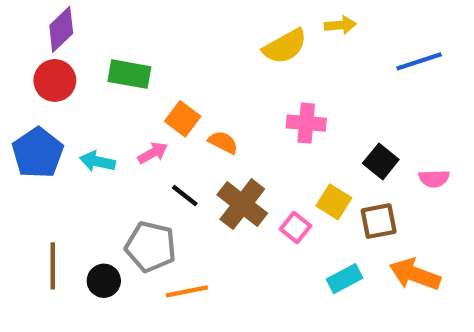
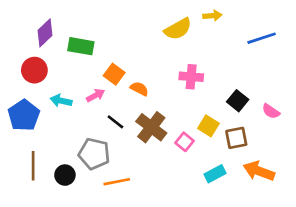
purple diamond: (61, 29) -> (45, 33), moved
red circle: (55, 80) -> (34, 70), moved
blue pentagon: (38, 153) -> (24, 115), moved
pink semicircle: (434, 178) -> (271, 111), turned 36

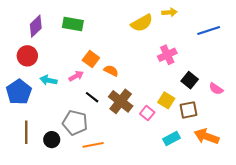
green rectangle: (81, 46) -> (73, 24), moved
pink cross: (191, 77) -> (167, 55), moved, turned -30

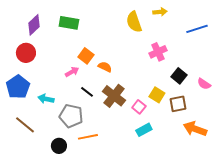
yellow semicircle: (142, 23) -> (134, 22), turned 100
cyan arrow: (49, 80) -> (46, 99), moved
brown line: (26, 132) -> (25, 125), turned -50
cyan rectangle: (172, 139) -> (144, 130), moved
black circle: (52, 140) -> (59, 146), moved

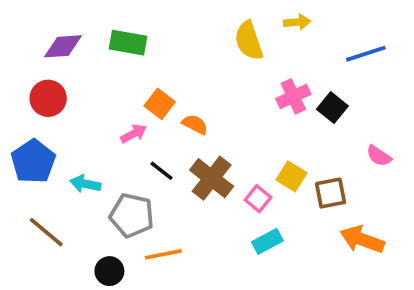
purple diamond: (34, 25) -> (63, 46), turned 40
black square: (179, 76) -> (332, 108), moved

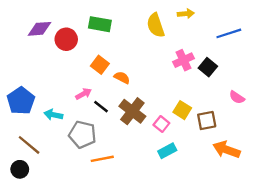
green rectangle: (128, 43) -> (100, 24), moved
red circle: (48, 98) -> (66, 39), moved
pink arrow: (134, 134) -> (84, 94), moved
black circle: (109, 271) -> (20, 169), moved

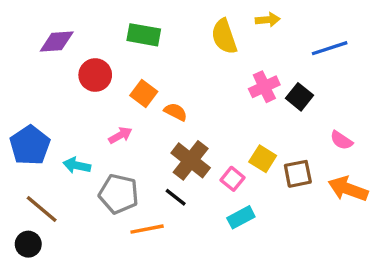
red circle: (66, 39) -> (95, 75), moved
black line: (101, 107) -> (176, 197), moved
orange arrow: (226, 150) -> (348, 189), moved

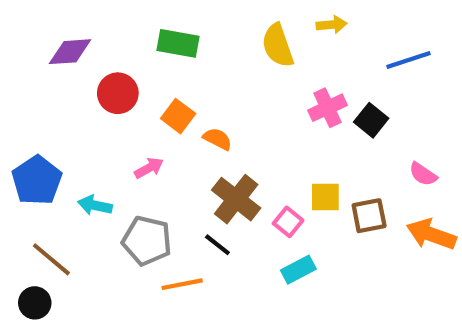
yellow square: (263, 159) -> (325, 197), turned -32

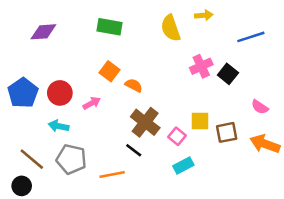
red circle: (118, 93) -> (60, 93), moved
blue pentagon: (37, 180) -> (23, 93), moved
gray pentagon: (147, 241) -> (71, 159), moved

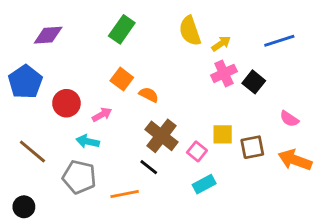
yellow arrow: (204, 15) -> (221, 44), moved, turned -30
green rectangle: (110, 27) -> (122, 29), turned -65
blue pentagon: (23, 93) -> (25, 82), moved
cyan arrow: (59, 126) -> (88, 142), moved
brown line: (32, 159) -> (32, 151), moved

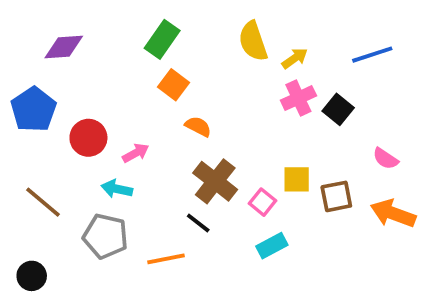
orange square: (122, 79) -> (174, 85), moved

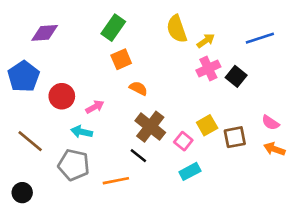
orange square: (174, 85) -> (121, 59), turned 30
pink semicircle: (385, 159) -> (270, 123), moved
yellow square: (297, 179) -> (207, 125), turned -30
orange arrow: (393, 213) -> (274, 149), size x0.7

